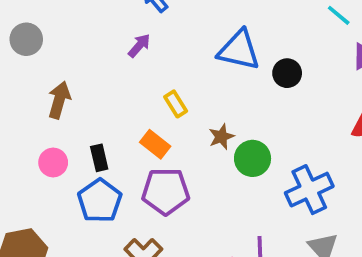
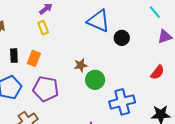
yellow rectangle: (176, 104) -> (43, 28), moved
orange rectangle: (155, 144) -> (34, 58), moved, turned 63
black rectangle: (99, 158) -> (14, 56), moved

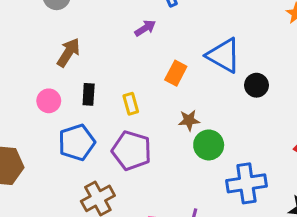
yellow rectangle: (43, 28) -> (131, 104), moved
orange rectangle: (34, 58) -> (176, 73), moved

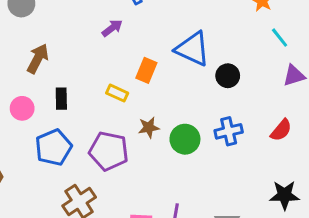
yellow rectangle: (131, 104) -> (117, 93), moved, turned -45
brown star: (189, 120) -> (149, 128), moved
blue cross: (246, 183) -> (229, 131), moved, size x0.7

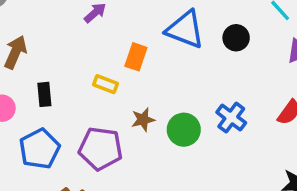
black circle: (228, 76) -> (236, 38), moved
blue cross: (229, 131) -> (231, 118), turned -36

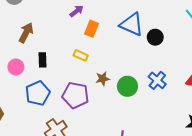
black circle: (236, 38) -> (155, 37), moved
orange rectangle: (136, 57) -> (91, 29), moved

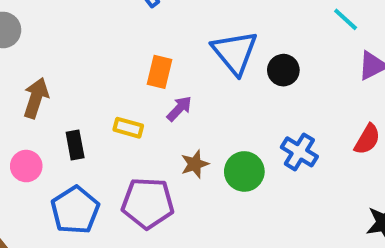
purple arrow: (77, 11) -> (179, 109), moved
blue triangle: (132, 24) -> (235, 52), turned 35
yellow rectangle: (81, 55) -> (128, 128), moved

